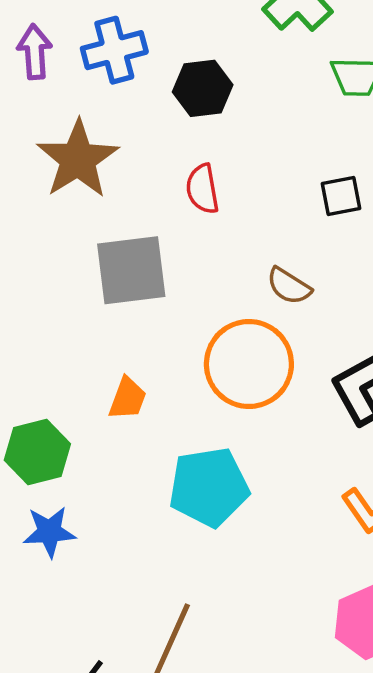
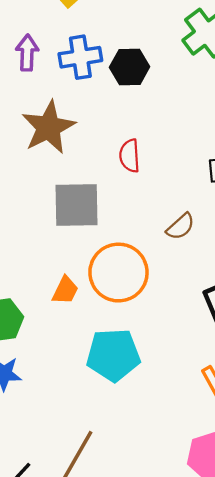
black hexagon: (203, 88) -> (130, 67), moved
brown semicircle: (289, 286) -> (181, 226), turned -80
orange circle: (249, 364) -> (118, 273), moved

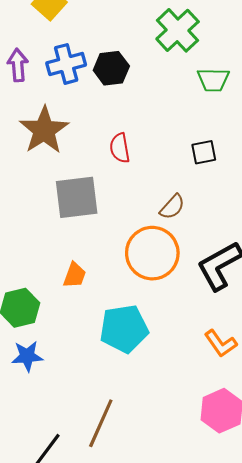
orange circle: (118, 273) -> (152, 253), moved

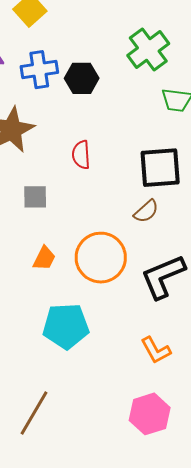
black square: (204, 152) -> (160, 168), size x1.8
gray square: (77, 197) -> (35, 197), size x0.6
brown semicircle: (172, 207) -> (146, 211), moved
orange trapezoid: (75, 275) -> (44, 258), moved

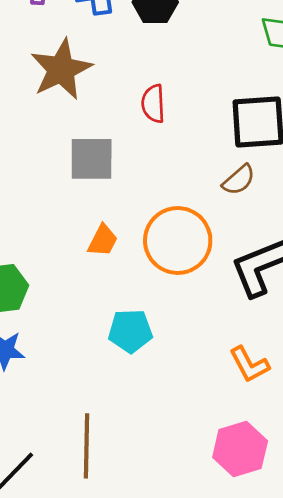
gray square: (35, 197) -> (92, 159), size x1.4
cyan pentagon: (66, 326) -> (130, 331), size x0.7
brown line: (34, 413) -> (87, 446), turned -30

